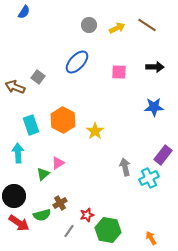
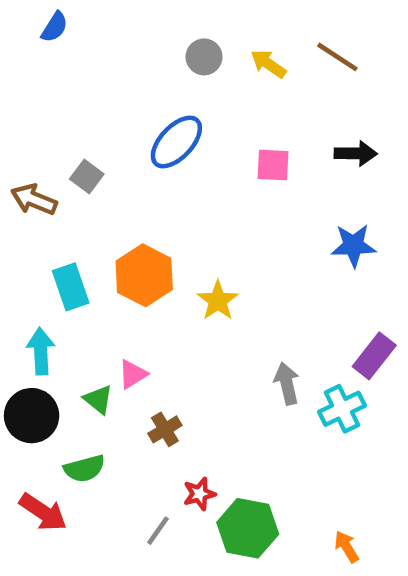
yellow arrow: (117, 28) -> (268, 64), turned -119
green triangle: (43, 174) -> (98, 400), turned -40
black circle: (14, 196) -> (32, 416), moved
brown cross: (60, 203) -> (165, 429), moved
green semicircle: (42, 215) -> (84, 468), moved

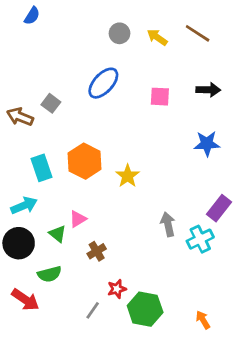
cyan arrow: (41, 351) -> (24, 205), turned 70

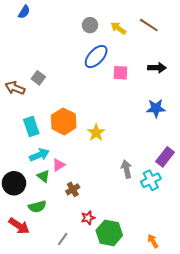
blue ellipse: (103, 83) -> (96, 57), moved
cyan arrow: (24, 205) -> (39, 155), moved
gray line: (93, 310) -> (63, 239), moved

